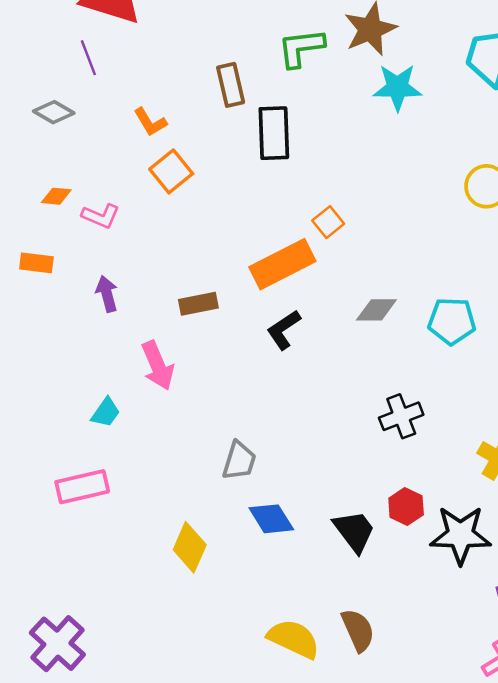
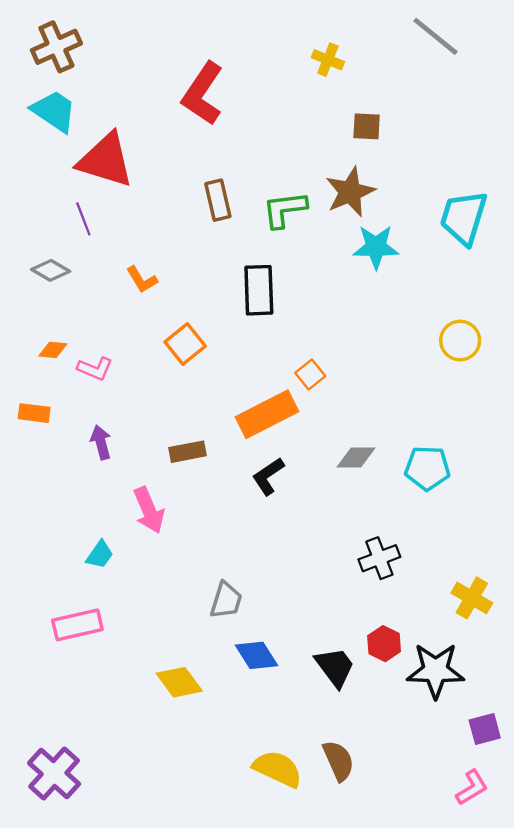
brown rectangle: (231, 85) -> (218, 200), moved
orange square: (171, 171) -> (185, 344), moved
yellow diamond: (190, 547) -> (179, 682), turned -60

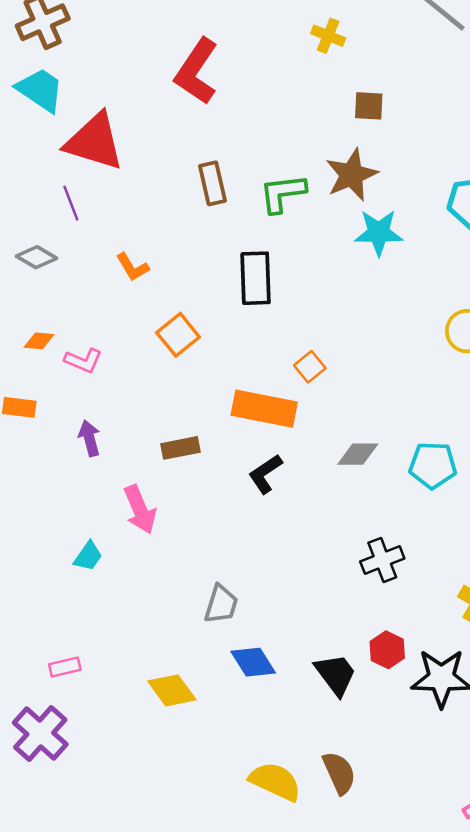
orange rectangle: (267, 414) -> (264, 409), turned 38
pink rectangle: (77, 625) -> (65, 667), moved, size x0.6
purple cross: (54, 773) -> (40, 733), moved

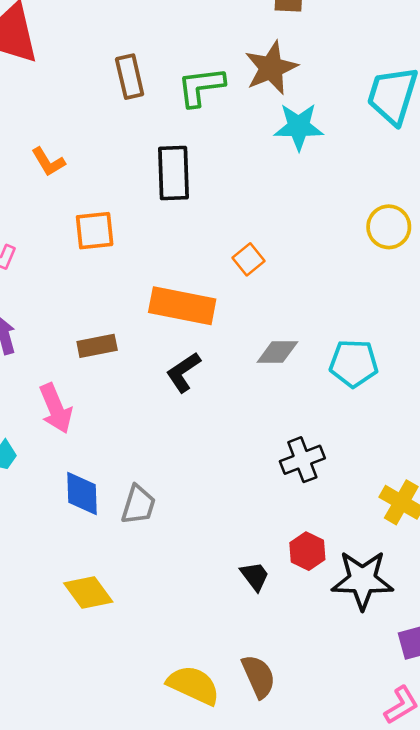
orange square: (178, 335) -> (95, 231), turned 33
orange square: (310, 367) -> (249, 259), moved
blue diamond: (253, 662) -> (82, 494), moved, turned 30
black trapezoid: (336, 674) -> (255, 576), size x0.7

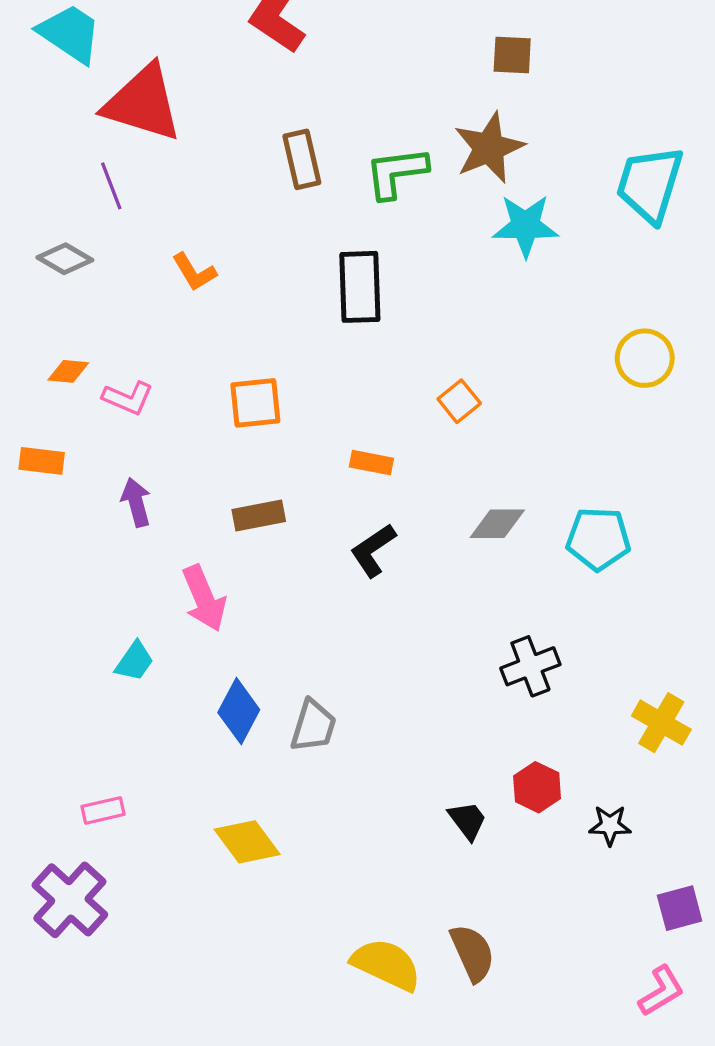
orange square: (95, 231) -> (255, 403), moved
orange rectangle: (182, 306) -> (371, 463), size x0.5
blue diamond: (82, 494) -> (239, 711), turned 30
black star: (362, 580) -> (610, 825), size x0.5

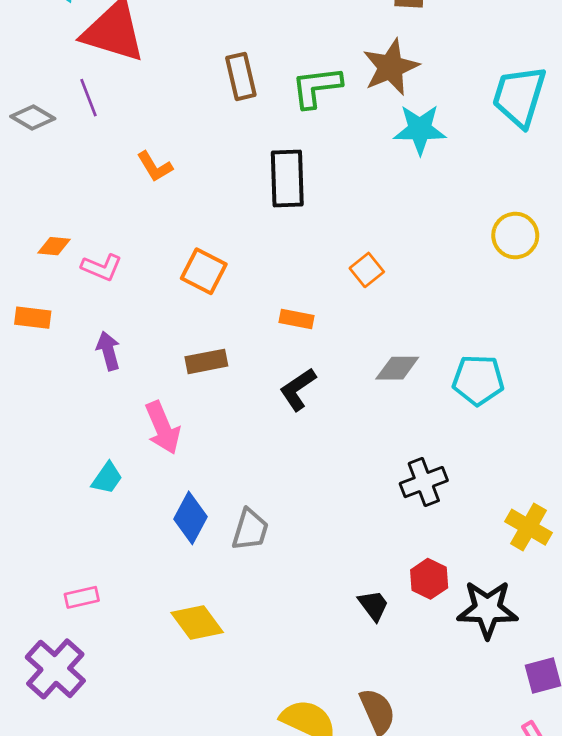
gray diamond: (65, 259) -> (33, 118), moved
orange square: (255, 403) -> (204, 271), turned 33
black star: (610, 825) -> (487, 609), size x1.8

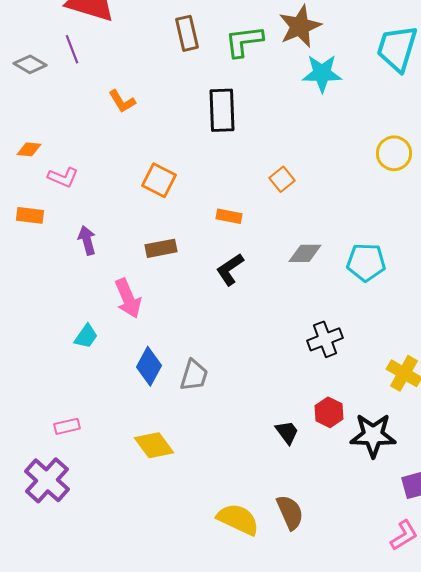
orange diamond: (54, 246) -> (29, 149), moved
pink L-shape: (102, 267) -> (63, 177), moved

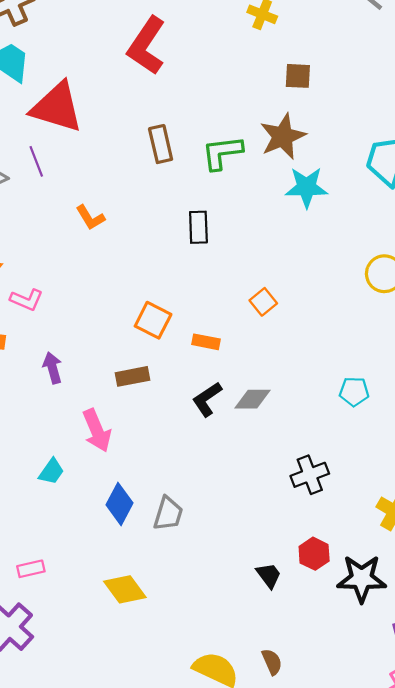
black rectangle: (222, 110) -> (198, 227), size x0.7
orange square: (159, 180) -> (153, 320), moved
gray diamond: (305, 253) -> (252, 399), moved
cyan pentagon: (366, 262) -> (354, 392), size x0.7
brown semicircle: (290, 512) -> (272, 662), size x0.7

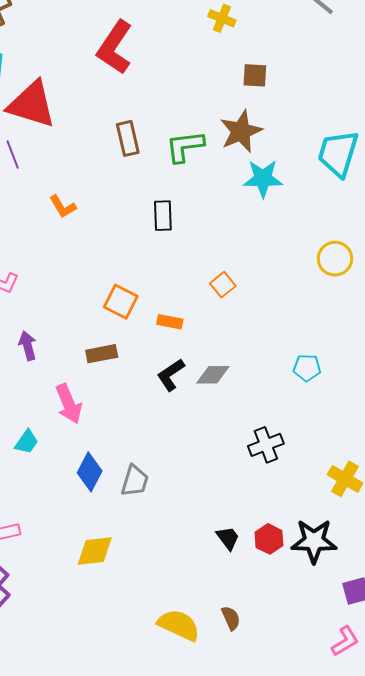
red hexagon: (314, 554) -> (269, 539), moved
yellow diamond: (125, 589) -> (95, 551), turned -60

